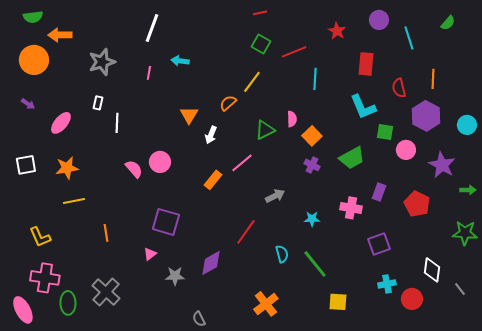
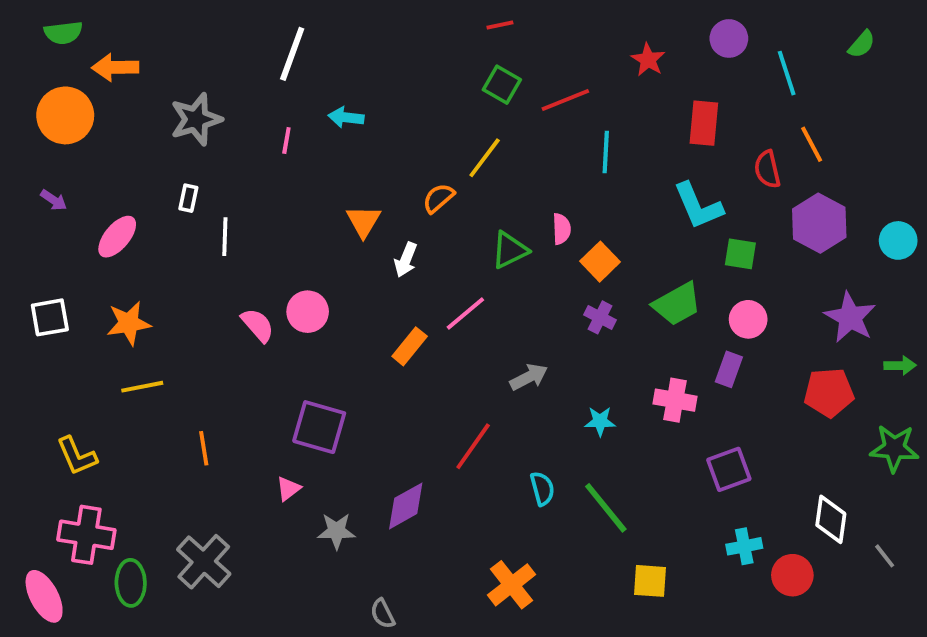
orange line: (433, 79) -> (812, 144), moved, turned -30
pink circle: (406, 150) -> (748, 319), moved
red pentagon: (417, 204) -> (829, 392), moved, turned -30

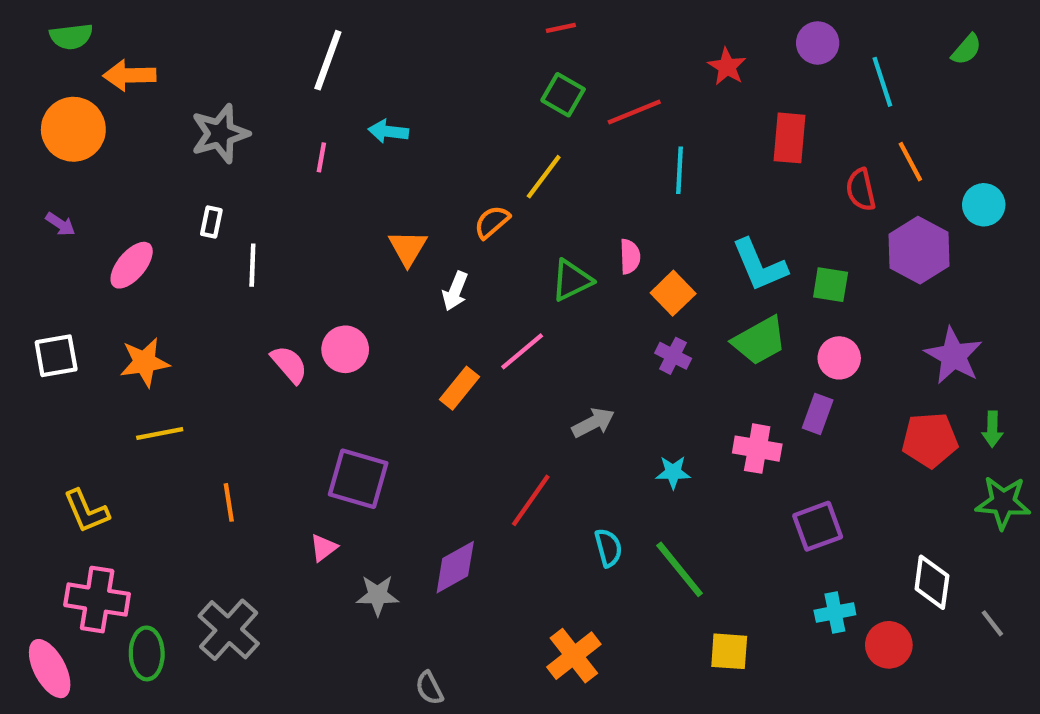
cyan L-shape: (698, 206) -> (759, 265), moved
cyan circle: (898, 240) -> (984, 205), moved
green arrow: (900, 365) -> (992, 429), moved, turned 92

